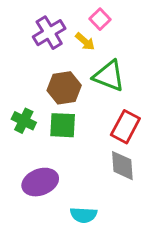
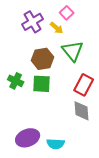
green triangle: (109, 76) -> (73, 51), turned 30
purple ellipse: (40, 182) -> (28, 138), moved

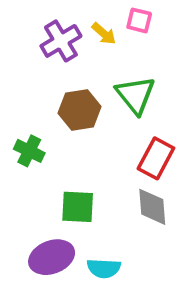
pink square: (67, 13) -> (139, 20), moved, turned -32
yellow arrow: (57, 28) -> (104, 33), moved
green square: (42, 84) -> (78, 207), moved

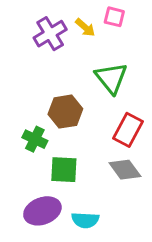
brown hexagon: (80, 110) -> (65, 112), moved
green cross: (29, 151) -> (35, 139), moved
gray diamond: (152, 207) -> (125, 170), turned -32

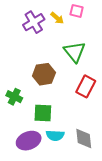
green cross: (35, 139) -> (14, 97), moved
gray diamond: (125, 170) -> (84, 139), moved, turned 30
cyan semicircle: (85, 220) -> (55, 135), moved

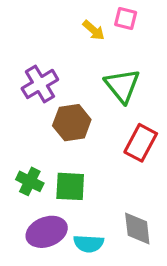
purple cross: (34, 22) -> (40, 84), moved
green cross: (14, 97) -> (30, 181), moved
cyan semicircle: (55, 135) -> (89, 244), moved

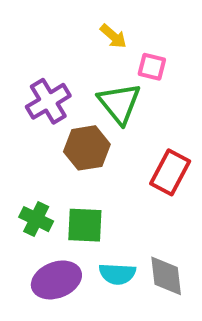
pink square: (126, 18) -> (152, 67), moved
green triangle: (122, 86) -> (119, 103), moved
cyan semicircle: (89, 244) -> (117, 274), moved

